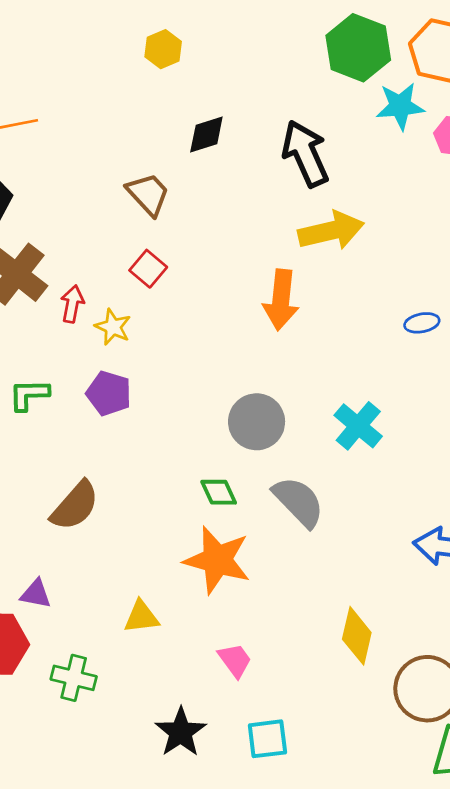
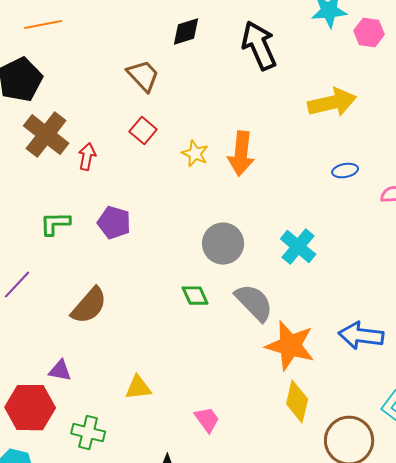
yellow arrow: (331, 231) -> (332, 103), moved
yellow star: (113, 327) -> (195, 154), moved
orange star: (217, 560) -> (290, 346), moved

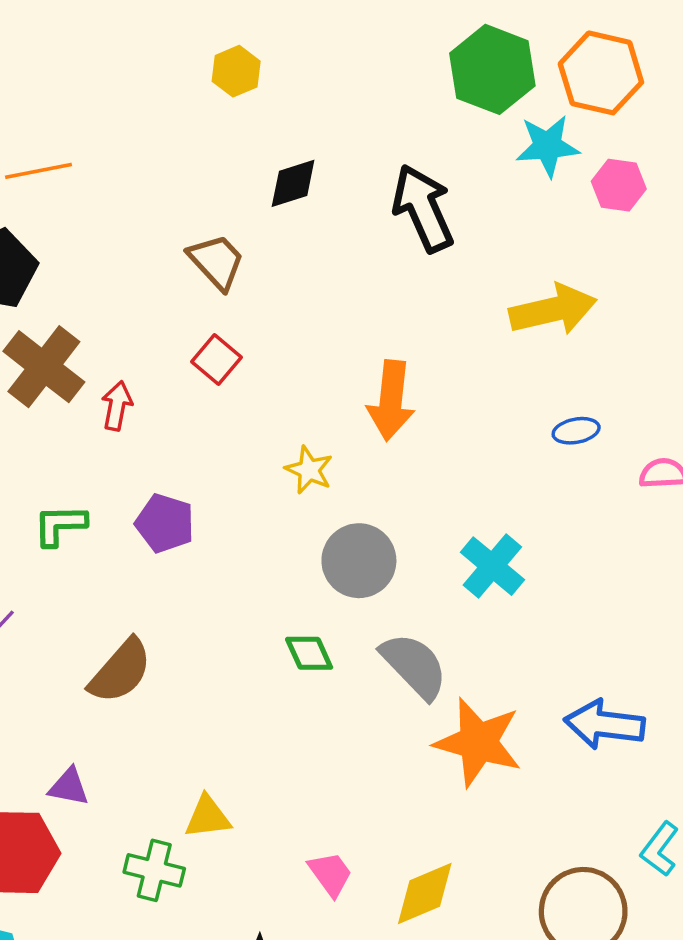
yellow star: (195, 154) -> (309, 470), moved
yellow diamond: (297, 402) -> (425, 894), moved, turned 54
green cross: (88, 433) -> (154, 870), moved

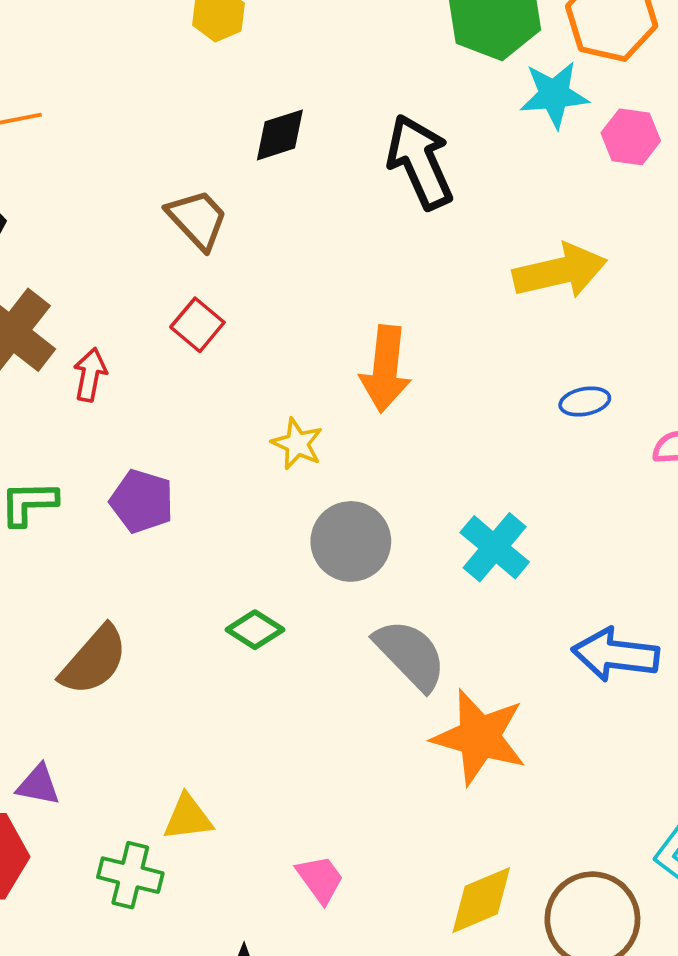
green diamond: (309, 653) -> (255, 630), moved, turned -33
blue arrow: (605, 724) -> (615, 655), moved
yellow diamond: (425, 894) -> (481, 900), moved

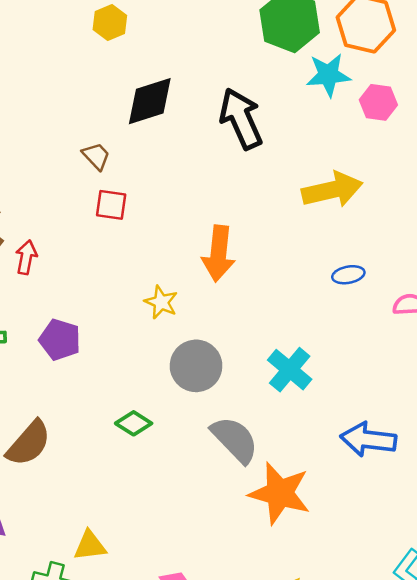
black diamond: (280, 135) -> (150, 101), size x1.4
brown trapezoid: (197, 219) -> (96, 156), size x0.7
red square: (197, 325) -> (111, 205), moved, turned -32

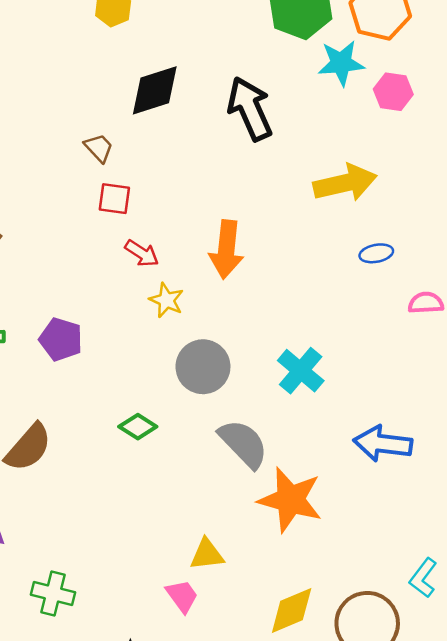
red arrow: (26, 257) -> (142, 253), moved, turned 112
blue ellipse: (348, 275) -> (376, 253), moved
yellow triangle: (90, 546) -> (207, 554), moved

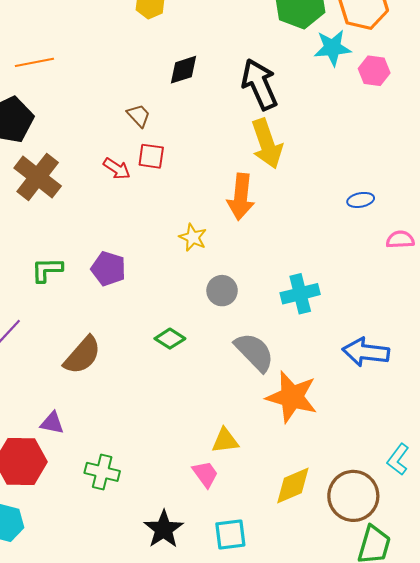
black diamond: (155, 90) -> (183, 70), size x0.7
yellow arrow: (345, 183) -> (267, 144), moved, turned 84
red arrow: (142, 253) -> (117, 169), moved
gray circle: (203, 367) -> (222, 291), size x0.7
cyan cross: (301, 371) -> (300, 294), turned 36

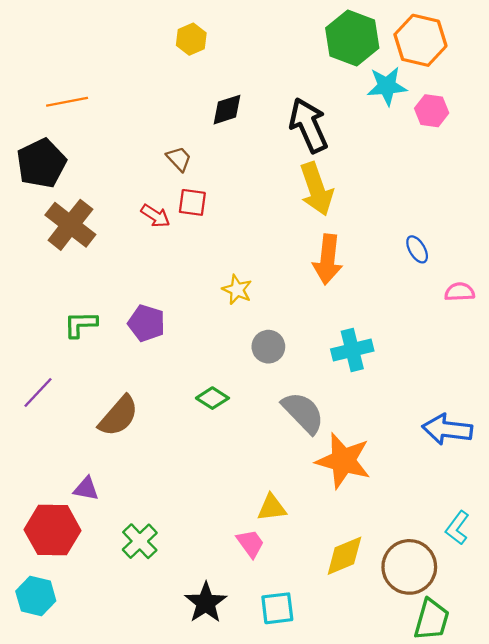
orange arrow: (241, 197) -> (328, 259), moved
blue ellipse: (361, 200) -> (417, 249), turned 70
blue arrow: (366, 352) -> (447, 429), moved
green cross: (102, 472) -> (140, 541), turned 32

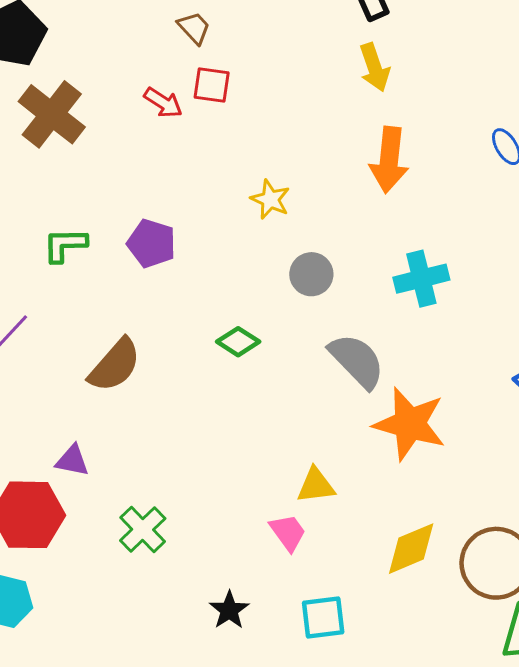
yellow arrow: (316, 189) -> (374, 67), size x0.7
black star: (206, 603) -> (229, 610), size x0.7

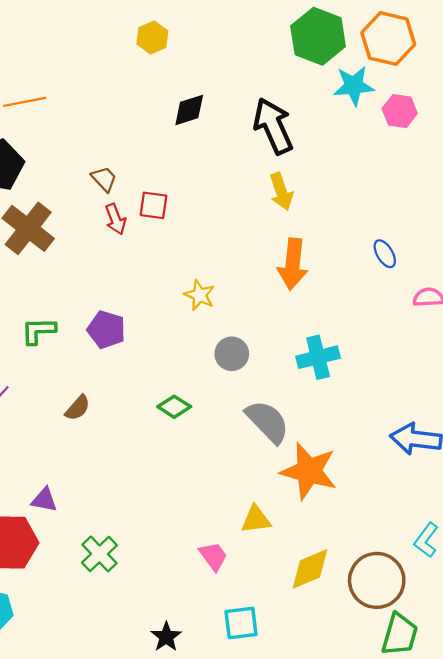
brown trapezoid: (194, 28) -> (104, 179), moved
red arrow: (163, 103) -> (116, 219), turned 36
brown semicircle: (115, 365) -> (78, 408), moved, size x0.6
yellow triangle: (316, 485) -> (256, 519), moved
black star: (229, 610) -> (166, 637), moved

